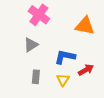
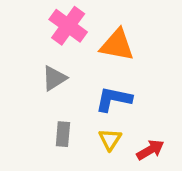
orange triangle: (85, 26) -> (117, 45), moved
red arrow: (86, 70) -> (150, 150), moved

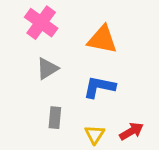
pink cross: (68, 26) -> (41, 23), moved
yellow triangle: (110, 139) -> (95, 134), moved

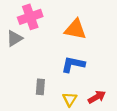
pink cross: (41, 23) -> (30, 17), turned 35
gray triangle: (47, 69) -> (14, 38), moved

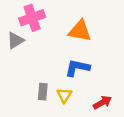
yellow triangle: (70, 99) -> (64, 95), moved

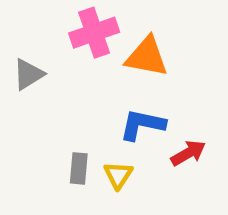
pink cross: (32, 18) -> (94, 33), moved
red arrow: (102, 102) -> (188, 153), moved

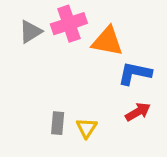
gray triangle: (28, 74) -> (30, 32), moved
blue L-shape: (142, 125) -> (135, 73), moved

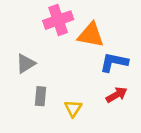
gray triangle: (30, 32) -> (26, 64), moved
gray rectangle: (58, 123) -> (40, 96), moved

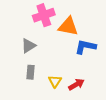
gray triangle: (26, 64) -> (28, 46), moved
red arrow: (117, 95) -> (76, 84), moved

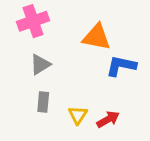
pink cross: (44, 15) -> (33, 21), moved

